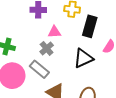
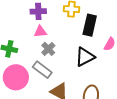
pink triangle: (54, 32) -> (40, 31), moved

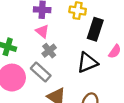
pink triangle: (40, 31) -> (42, 31), turned 40

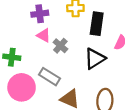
gray cross: (49, 51) -> (60, 46), moved

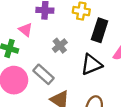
pink triangle: (44, 35) -> (26, 30), moved

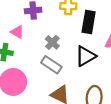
gray rectangle: (44, 74) -> (51, 65), moved

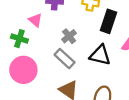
black triangle: (85, 56) -> (100, 55), turned 35

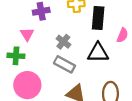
pink triangle: (35, 20) -> (27, 34), turned 32

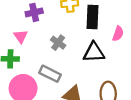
gray rectangle: (64, 64) -> (50, 74), moved

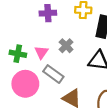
pink triangle: (21, 36) -> (41, 52), moved

